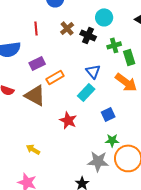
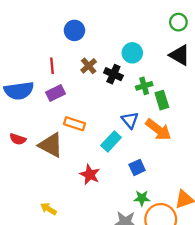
purple rectangle: (37, 63) -> (56, 93), moved
blue triangle: (93, 71) -> (130, 120), moved
orange rectangle: (55, 77) -> (74, 124), turned 48

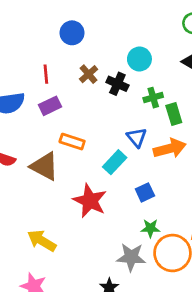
orange arrow: (158, 130) -> (170, 148), turned -52
red star: (90, 175) -> (90, 201), size x1.4
yellow arrow: (48, 209) -> (42, 241), size x1.5

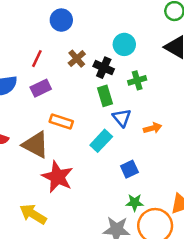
red line: (46, 74) -> (37, 59), turned 30
green rectangle: (174, 114) -> (105, 96), moved
orange arrow: (170, 148) -> (153, 128), size x0.6
red star: (90, 201) -> (57, 177), moved

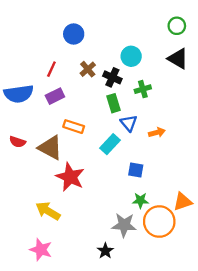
blue square: (129, 169) -> (136, 170), turned 35

